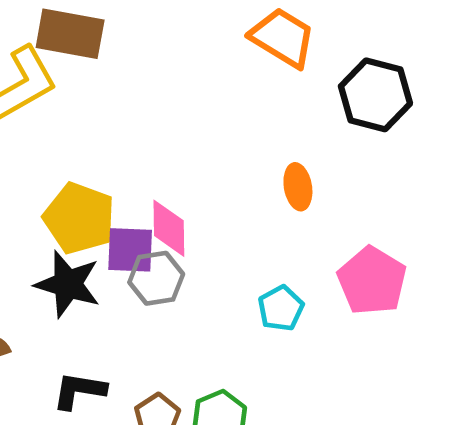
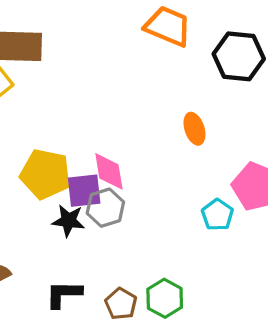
black star: (68, 284) -> (68, 221), moved, size x0.7
cyan pentagon: (281, 308) -> (217, 215), moved

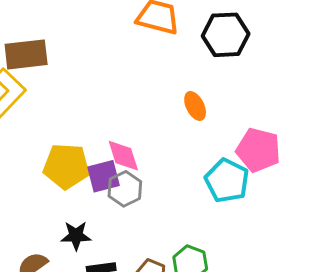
cyan pentagon: (217, 215) -> (227, 181), size x1.5
black star: (68, 221) -> (76, 236), moved

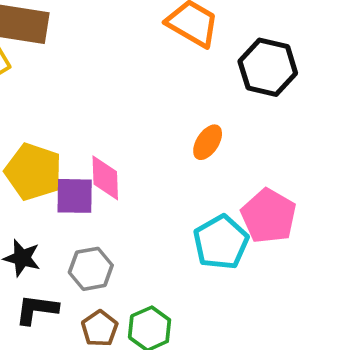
orange ellipse: (195, 106) -> (208, 142), turned 44
gray hexagon: (125, 189) -> (91, 269), moved

